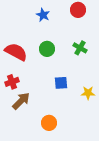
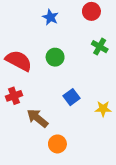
green cross: (80, 48) -> (100, 47), moved
blue square: (61, 83) -> (71, 97), turned -32
brown arrow: (21, 101) -> (37, 118), moved, turned -96

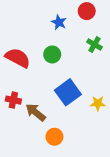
blue star: (50, 17) -> (59, 22), moved
red cross: (14, 96) -> (13, 100), moved, turned 32
blue square: (71, 97) -> (68, 92), size x1.6

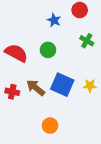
blue square: (68, 92) -> (62, 85), turned -30
yellow star: (98, 103) -> (90, 86), moved
brown arrow: (36, 112) -> (36, 88), moved

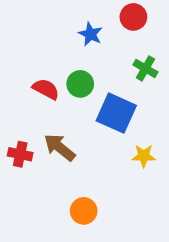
red semicircle: (16, 53) -> (46, 89), moved, size x0.7
blue square: (62, 85) -> (116, 113), moved
yellow star: (90, 86) -> (144, 156), moved

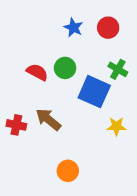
red circle: (133, 17) -> (108, 28), moved
green cross: (145, 68) -> (118, 69), moved

